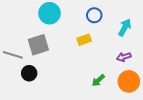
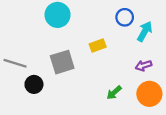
blue circle: (94, 15) -> (125, 17), moved
gray square: (38, 45) -> (62, 62), moved

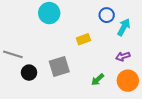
gray square: (62, 62) -> (59, 66), moved

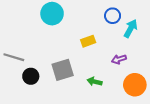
purple arrow: (123, 56) -> (119, 59), moved
green arrow: (98, 80) -> (94, 82), moved, turned 56

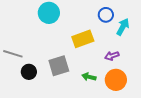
yellow rectangle: (88, 41) -> (83, 39), size x1.5
orange circle: (135, 85) -> (116, 80), moved

